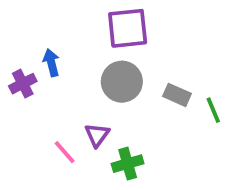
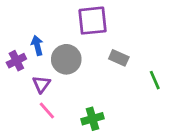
gray circle: (122, 82) -> (66, 59), moved
gray rectangle: (177, 95) -> (119, 58), moved
purple triangle: (97, 135) -> (41, 84), moved

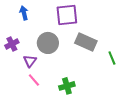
blue arrow: (37, 45) -> (24, 13), moved
gray rectangle: (119, 58) -> (86, 42), size x1.5

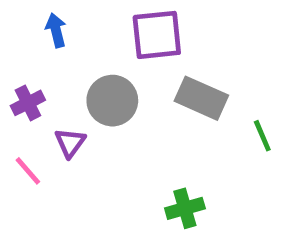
pink line: (34, 80) -> (28, 171), moved
green cross: (67, 86) -> (185, 208), moved

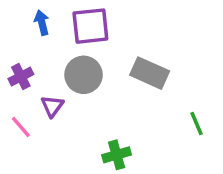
purple square: (157, 35) -> (90, 26), moved
green line: (262, 136) -> (197, 124), moved
green cross: (185, 208) -> (117, 155), moved

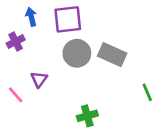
gray circle: (84, 75) -> (77, 53), moved
purple cross: (21, 77) -> (16, 42), moved

